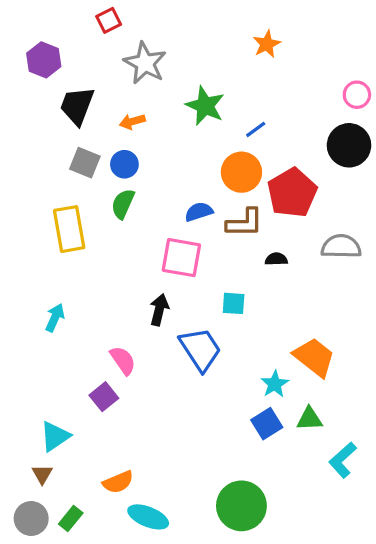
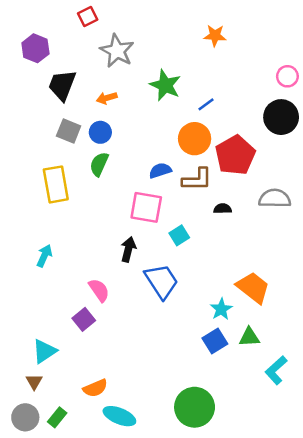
orange star: (267, 44) -> (215, 36), turned 30
cyan square: (234, 303) -> (179, 235), moved, turned -36

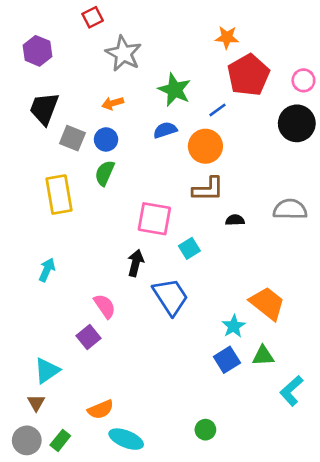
black trapezoid: (62, 85) -> (44, 109), moved
red pentagon: (235, 155) -> (248, 75), moved
blue semicircle: (160, 170) -> (165, 130), moved
green circle: (195, 407) -> (205, 430), size x0.5

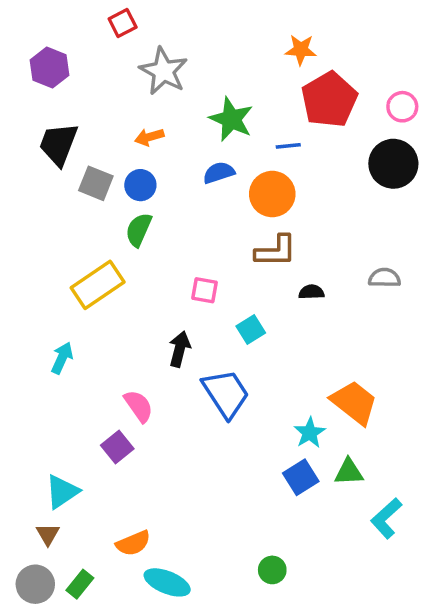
blue line: (218, 110) -> (288, 146), turned 30
yellow rectangle: (59, 195) -> (98, 285), moved, turned 66
gray semicircle: (290, 209) -> (384, 278), size x0.7
pink square: (154, 219) -> (205, 290), size x0.6

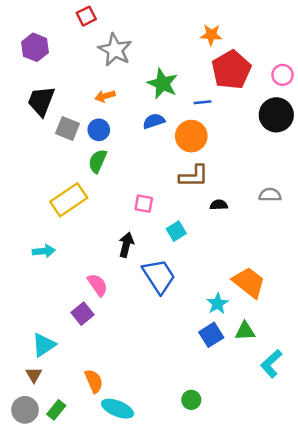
cyan arrow: (62, 358) -> (44, 251), turned 60
orange semicircle: (133, 543) -> (94, 381), turned -90

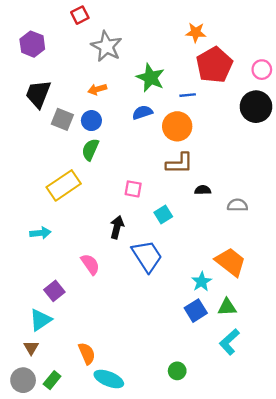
gray semicircle: (270, 195) -> (237, 205), moved
purple square: (83, 314) -> (54, 291), moved
cyan L-shape: (271, 364) -> (229, 342), moved

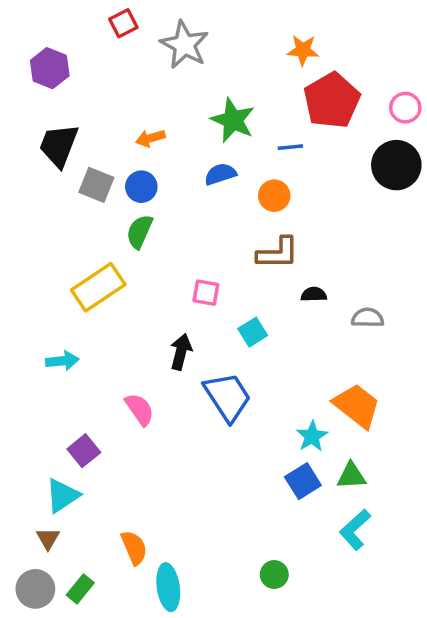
gray star: (106, 46) -> (184, 45), moved
orange circle: (177, 126) -> (274, 196), size x0.7
cyan ellipse: (109, 379) -> (168, 587), turned 60

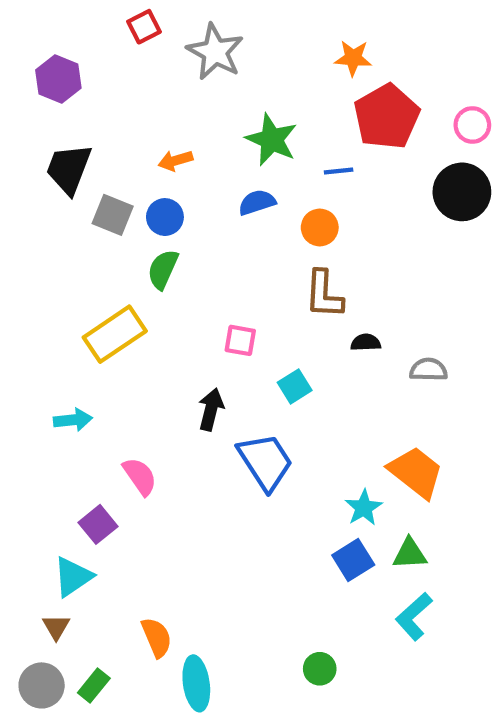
brown L-shape: (278, 253) -> (324, 294), turned 93
pink semicircle: (140, 409) -> (140, 476), moved

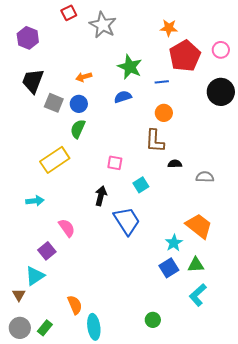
pink circle: (472, 125) -> (221, 50), moved
orange circle: (320, 227) -> (164, 113), moved
brown triangle: (56, 627) -> (19, 295), moved

